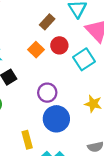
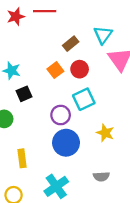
cyan square: (84, 59) -> (84, 99), moved
yellow rectangle: (27, 140) -> (22, 158), moved

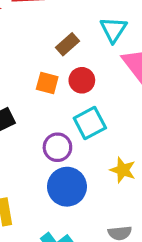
orange square: (55, 70) -> (47, 83), turned -35

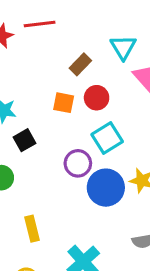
blue circle: (67, 187) -> (106, 188), moved

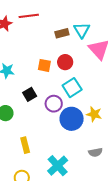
brown rectangle: (80, 64) -> (62, 33), moved, turned 32
black square: (25, 140) -> (30, 94), moved

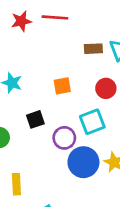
red circle: (65, 62) -> (106, 88), moved
orange square: (44, 65) -> (62, 86), turned -32

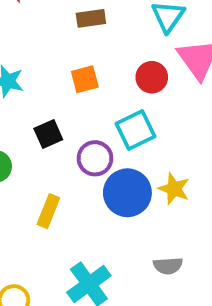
brown rectangle: (93, 49) -> (91, 18), moved
yellow rectangle: (16, 184) -> (48, 211), moved, turned 30

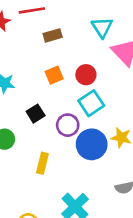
red circle: (152, 77) -> (86, 75), moved

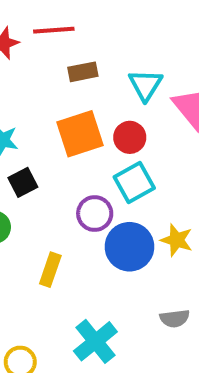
cyan triangle: (102, 27) -> (145, 85), moved
orange square: (54, 75) -> (80, 134), size x1.6
black square: (36, 114) -> (23, 182), moved

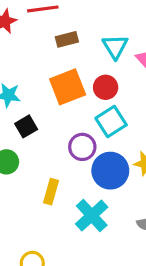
cyan cross: (95, 341) -> (92, 215), moved

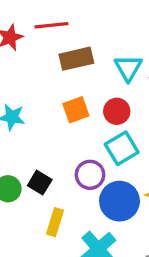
brown rectangle: (67, 39) -> (76, 59), size x1.4
orange square: (68, 87) -> (76, 110), size x0.7
black square: (26, 126) -> (40, 183), moved, turned -30

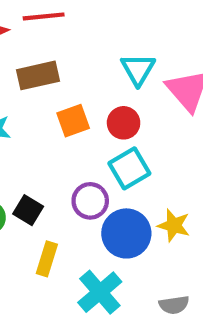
brown rectangle: (76, 59) -> (38, 75), moved

